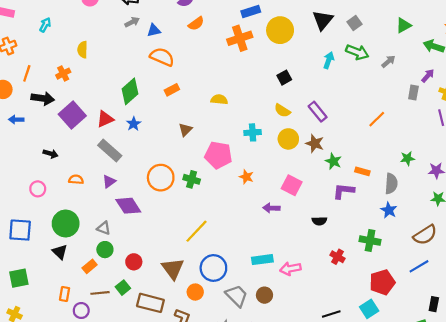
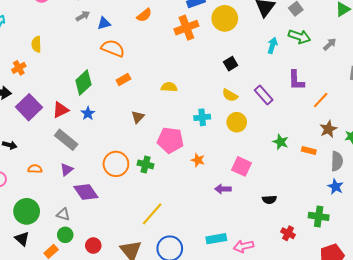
brown star: (315, 143) -> (328, 129), moved, turned 30
purple L-shape: (343, 191) -> (296, 80), moved, turned -95

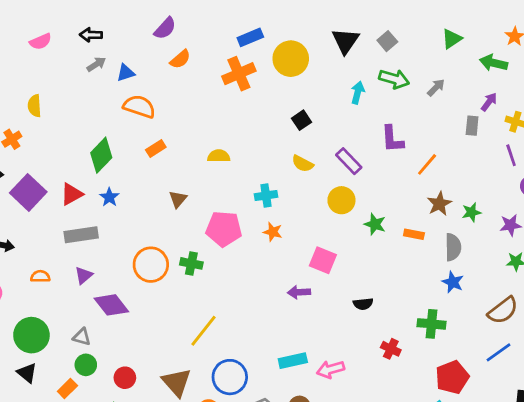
yellow circle: (237, 122) -> (341, 200), moved
gray rectangle: (66, 140) -> (81, 235), turned -45
orange star: (198, 160) -> (273, 232), moved

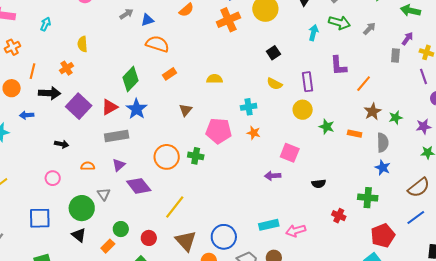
purple rectangle: (349, 161) -> (308, 82), turned 36
blue star: (109, 197) -> (137, 109), size x1.5
yellow line: (204, 331) -> (175, 207), moved
gray triangle: (82, 337) -> (104, 194), moved, turned 40

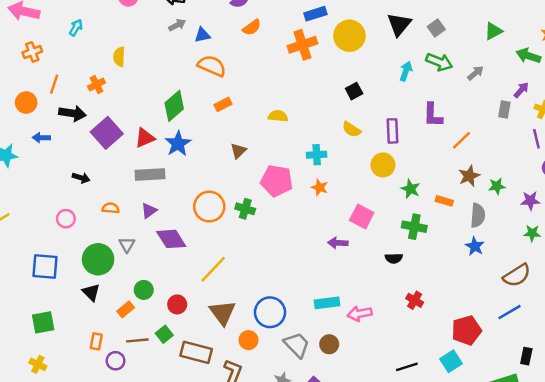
green cross: (368, 198) -> (414, 227), moved

